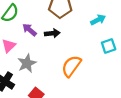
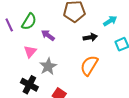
black arrow: (52, 33) -> (90, 37), moved

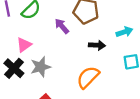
purple arrow: (48, 35) -> (62, 26), moved
black cross: (29, 85) -> (14, 68), moved

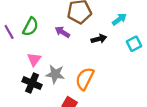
gray star: (41, 67) -> (55, 74), turned -30
orange semicircle: (88, 77) -> (85, 79), moved

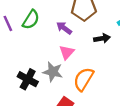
pink triangle: (34, 59) -> (67, 52), moved

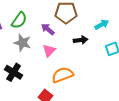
gray star: (53, 72) -> (22, 43), moved
orange semicircle: (84, 79) -> (63, 75), turned 35

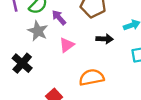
purple arrow: (48, 29) -> (59, 18), moved
orange semicircle: (63, 75) -> (92, 77), moved

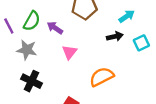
gray star: (38, 31) -> (27, 50), moved
black arrow: (105, 39) -> (115, 36), moved

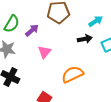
purple arrow: (55, 28) -> (32, 30), turned 104

